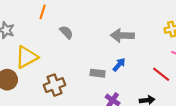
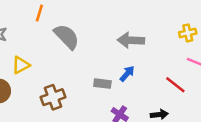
gray semicircle: (66, 32) -> (67, 37), size x1.6
yellow triangle: (27, 57) -> (21, 65), size x0.7

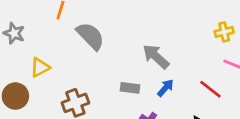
gray arrow: (131, 40) -> (156, 56), moved, turned 40
blue arrow: (127, 74) -> (165, 88), moved

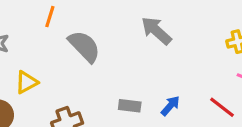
gray arrow: (156, 56) -> (156, 31), moved

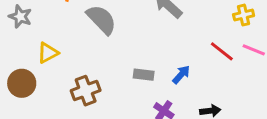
red line: (222, 107) -> (222, 51), moved

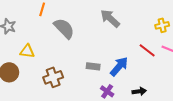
yellow triangle: (48, 53) -> (27, 51), turned 35
blue arrow: (181, 75) -> (119, 66), size x1.5

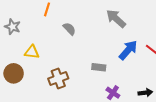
gray semicircle: (64, 28) -> (69, 29), size x0.6
blue arrow: (119, 66) -> (128, 50), moved

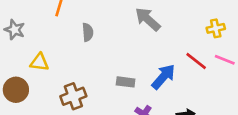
gray semicircle: (69, 29) -> (88, 32), turned 40
blue arrow: (128, 50) -> (163, 77), moved

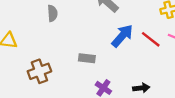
blue arrow: (163, 77) -> (122, 36), moved

